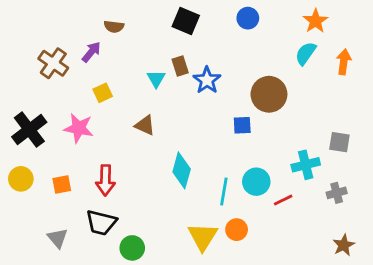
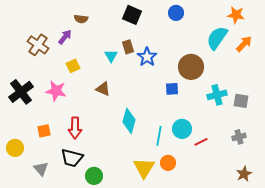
orange star: (315, 21) -> (236, 15), moved, turned -30
cyan semicircle: (306, 53) -> (217, 38), size x1.4
orange arrow: (344, 62) -> (244, 44), turned 36
cyan cross: (306, 165) -> (217, 95), moved
yellow circle: (21, 179) -> (15, 148), moved

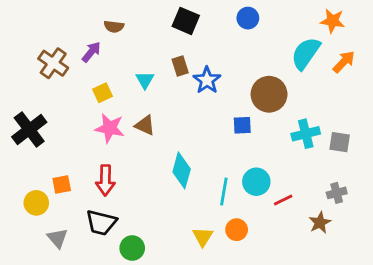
cyan triangle: (111, 56) -> (145, 80), moved
pink star: (56, 91) -> (110, 128), moved
yellow circle: (15, 148) -> (36, 203), moved
yellow triangle: (144, 168) -> (203, 237), size x0.7
brown star: (244, 174) -> (320, 223), moved

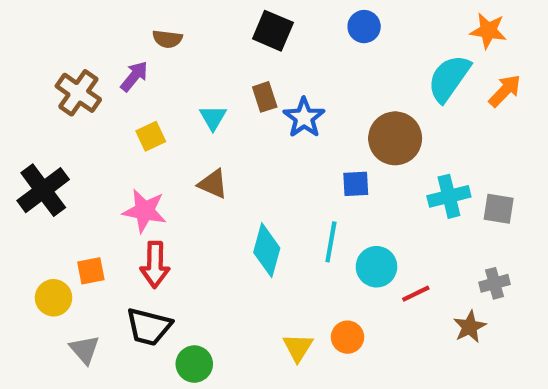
pink star: (110, 128) -> (145, 211), moved
cyan line: (224, 192) -> (331, 242), moved

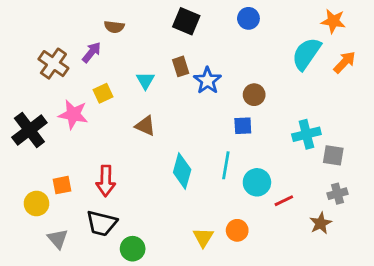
brown circle: (395, 138) -> (254, 95), moved, size x0.6
gray square: (499, 209) -> (333, 155), moved
pink star: (145, 211) -> (73, 114), moved

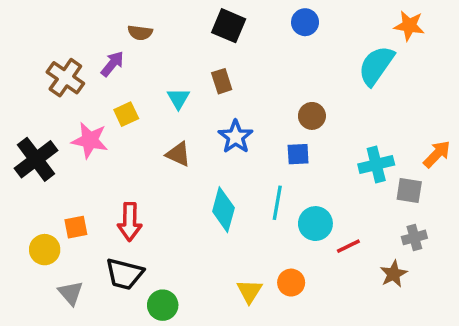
orange arrow: (345, 62) -> (437, 154), moved
blue star: (207, 81) -> (236, 137), moved

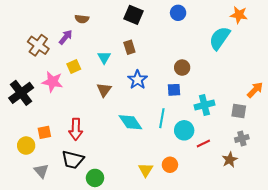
brown triangle: (178, 154) -> (104, 90), turned 42
cyan cross: (376, 165) -> (204, 105), moved
cyan diamond: (223, 210) -> (130, 122), turned -50

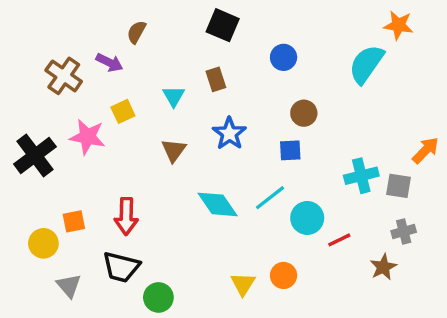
blue circle: (178, 13) -> (284, 57), moved
brown semicircle: (82, 19) -> (136, 32), turned 112
purple arrow: (66, 37) -> (109, 62), turned 77
cyan cross: (204, 105) -> (361, 176), moved
cyan line: (162, 118) -> (270, 198), turned 42

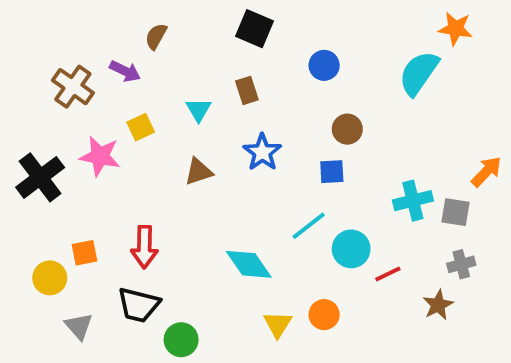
brown triangle: (174, 150) -> (199, 172), turned 36
cyan diamond: (218, 204) -> (249, 264), moved

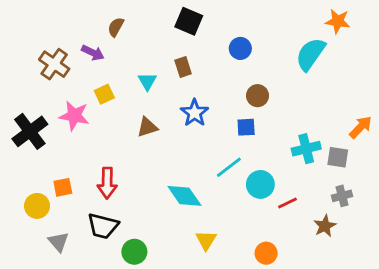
orange circle: (324, 315) -> (266, 253), moved

